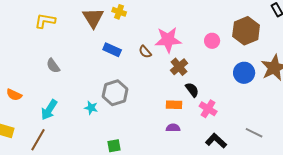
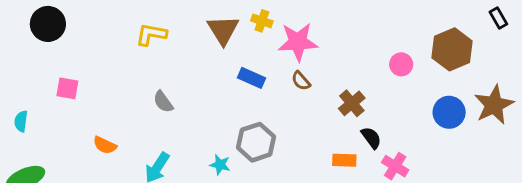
pink star: (168, 40) -> (298, 42), moved

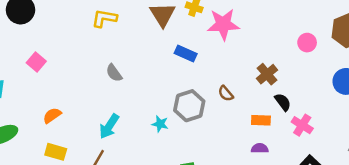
brown semicircle: (301, 81) -> (226, 94), moved
pink square: (67, 88) -> (36, 62), turned 30
orange semicircle: (105, 145) -> (52, 115), moved, turned 120

